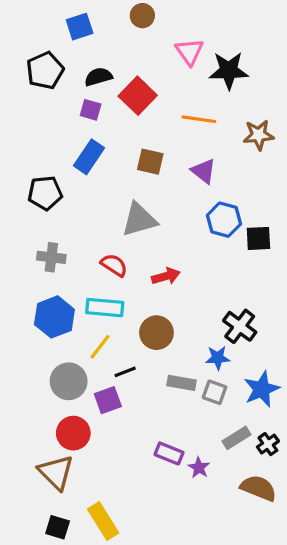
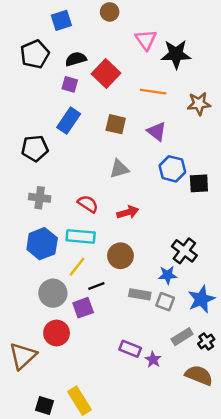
gray triangle: (139, 220) -> (119, 169), moved, size x0.7
brown triangle: (56, 472) -> (23, 356), moved, turned 32

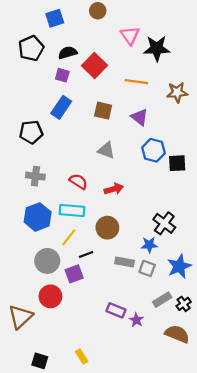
gray triangle: (119, 169) -> (106, 150), turned 36
yellow rectangle: (79, 401) -> (82, 357), moved, size x0.6

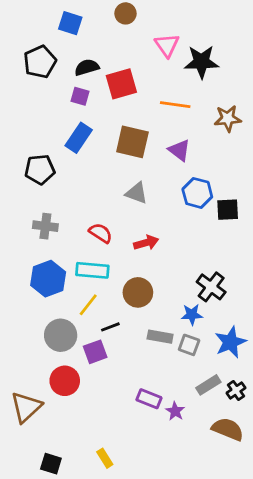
blue square: (55, 18) -> (70, 23), turned 36
red square: (94, 66) -> (121, 84), turned 30
brown square: (103, 111) -> (132, 142), size x1.4

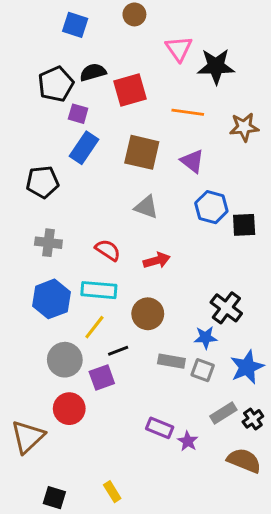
black pentagon: (40, 62) -> (56, 84), moved
purple square: (80, 96) -> (78, 114), moved

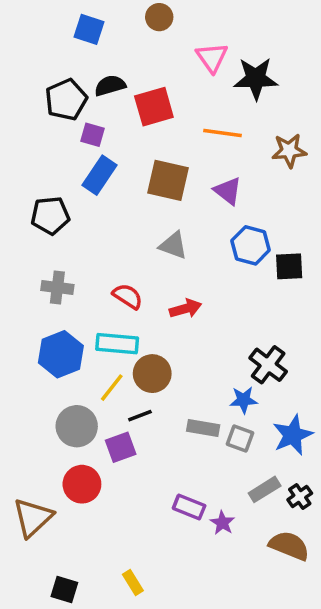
brown circle: (148, 314) -> (152, 374), moved

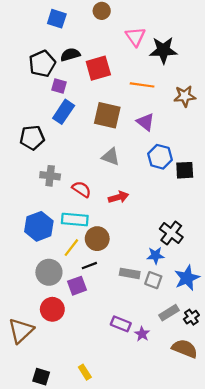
gray cross: (57, 288) -> (50, 176), moved

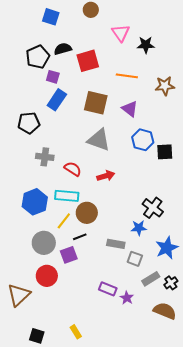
black star: (163, 50) -> (146, 45), size x0.7
gray triangle: (111, 157) -> (99, 140), size x1.4
gray square: (153, 280) -> (135, 259), moved

